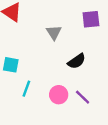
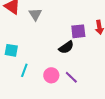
purple square: (91, 19) -> (78, 31), moved
gray triangle: (54, 32) -> (35, 14), moved

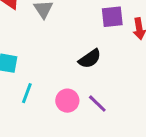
purple square: (78, 31) -> (112, 17), moved

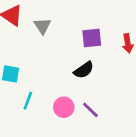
purple square: (112, 17) -> (92, 38), moved

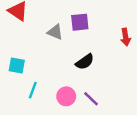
gray triangle: (42, 26) -> (55, 32), moved, turned -35
purple square: (92, 38) -> (80, 22), moved

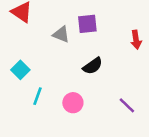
cyan square: (17, 65) -> (20, 70), turned 35
purple line: (91, 99) -> (127, 105), moved

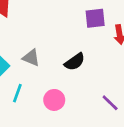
purple square: (87, 24) -> (95, 18), moved
gray triangle: (61, 34) -> (31, 58), moved

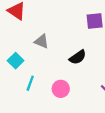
gray triangle: (31, 58) -> (42, 41), moved

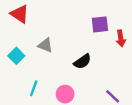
cyan square: (16, 61) -> (16, 56), moved

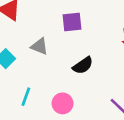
purple square: (100, 24) -> (72, 22), moved

